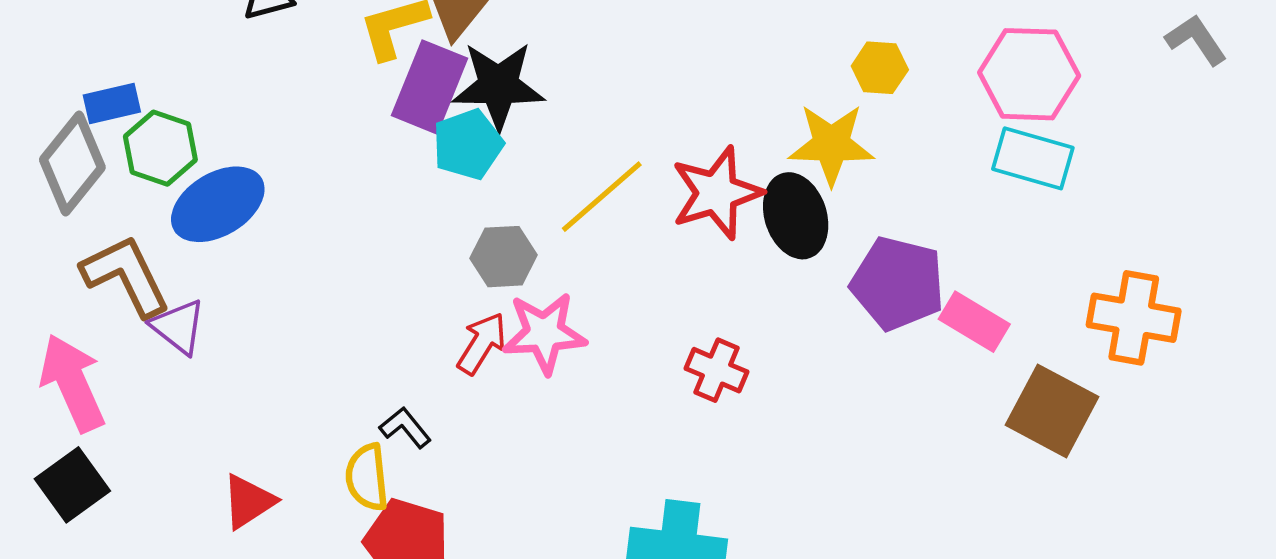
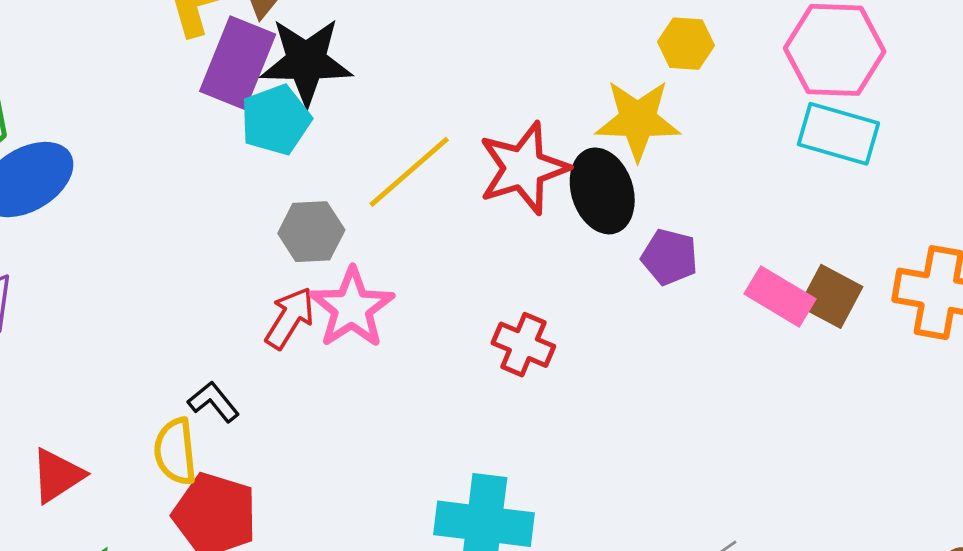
purple pentagon: (898, 283) -> (670, 257), moved, size x0.6
pink star: (544, 333) -> (352, 308), turned -30
brown square: (1052, 411) -> (831, 296), moved, size x0.7

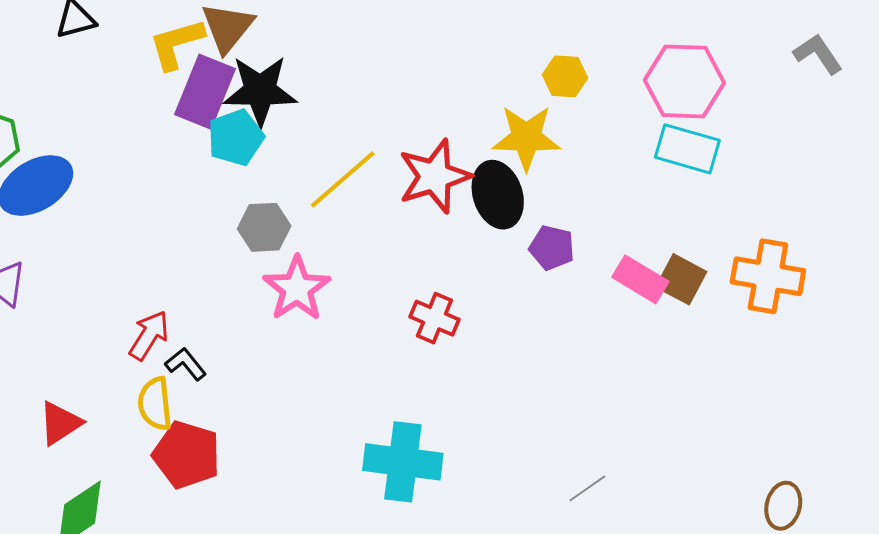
red arrow: (290, 318) -> (149, 335), moved

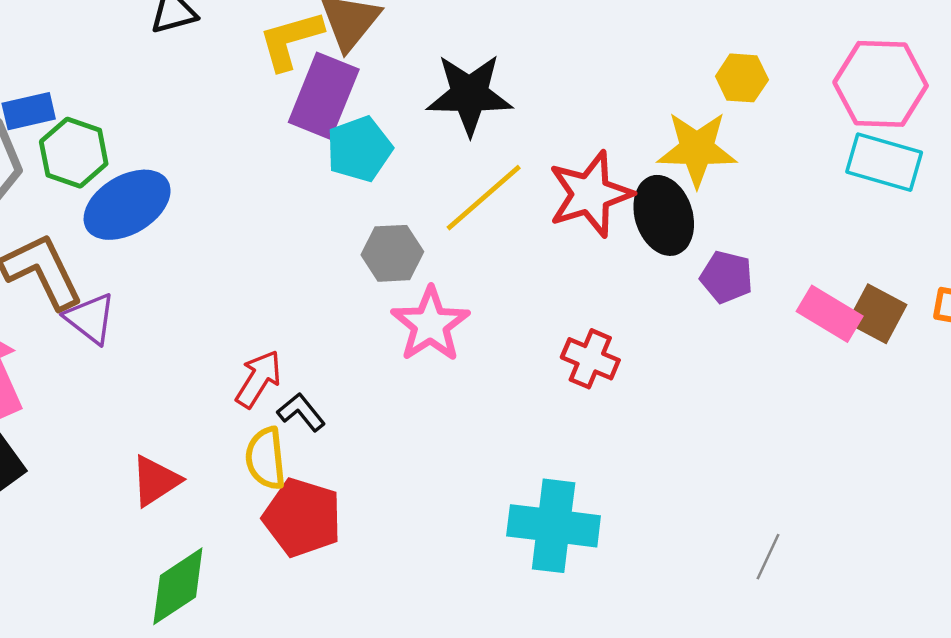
black star: (260, 91) -> (469, 95), moved
gray line: (587, 488) -> (768, 557), turned -30

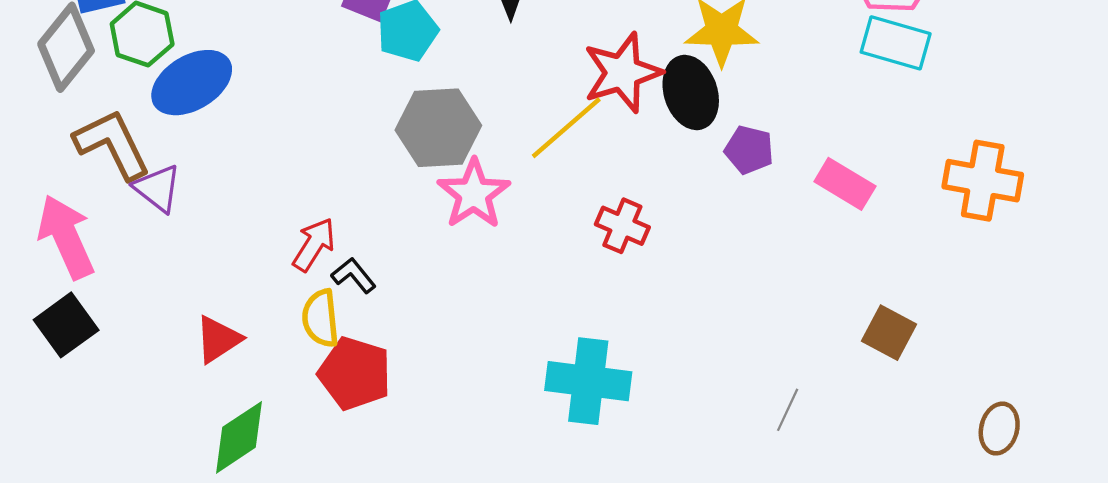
yellow line: (484, 198) -> (566, 128), moved
gray hexagon: (392, 253) -> (438, 128), size x1.5
brown square: (877, 314) -> (889, 333), moved

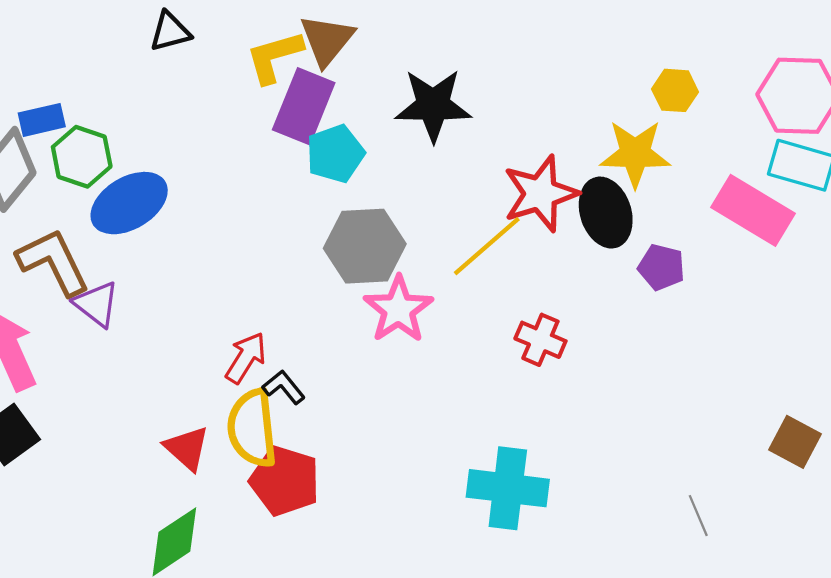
pink rectangle: (845, 184) -> (753, 210), moved, size x1.4
yellow semicircle: (321, 318) -> (252, 428), size x1.4
red triangle: (218, 339) -> (187, 448), moved, turned -45
gray line: (788, 410) -> (698, 516), turned -48

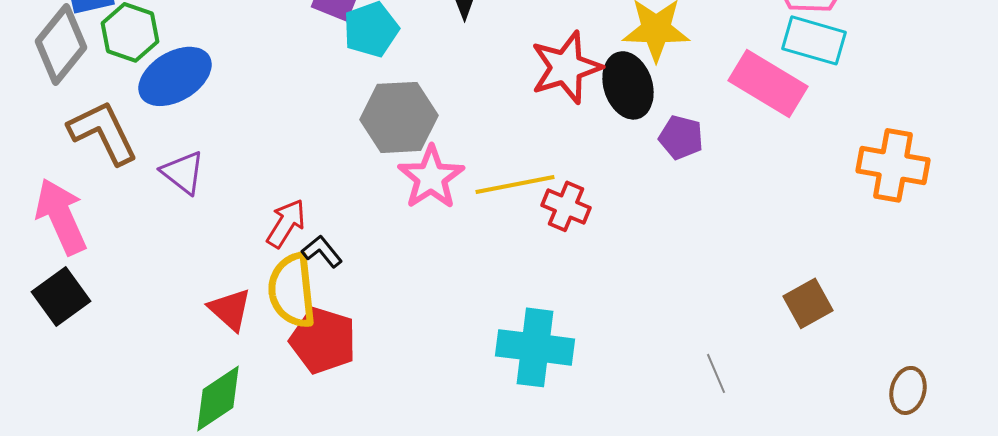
yellow line: (487, 246) -> (515, 184), moved, turned 30
purple triangle: (96, 304) -> (183, 172), moved
brown square: (795, 442) -> (808, 303), turned 33

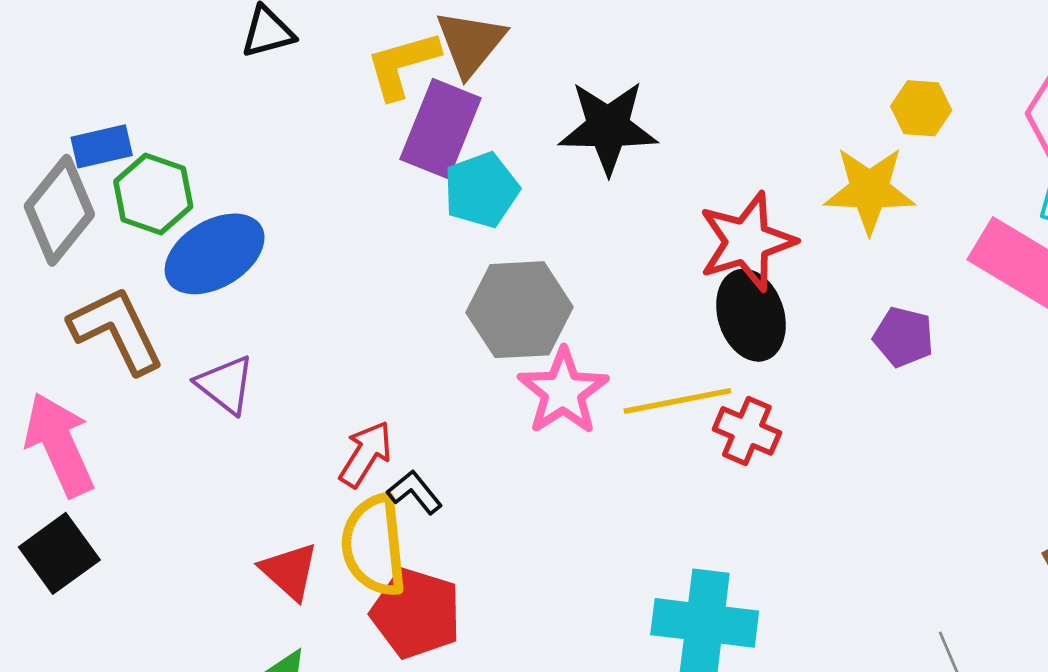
black ellipse: (628, 85) -> (751, 315), moved

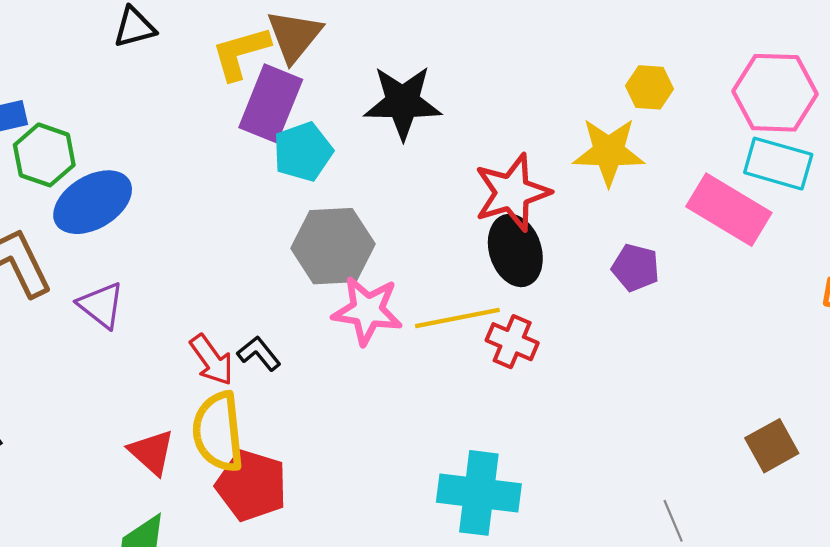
pink star: (563, 391) -> (367, 311), turned -30
red arrow: (366, 454) -> (212, 360), turned 112
black L-shape: (415, 492) -> (259, 353), moved

